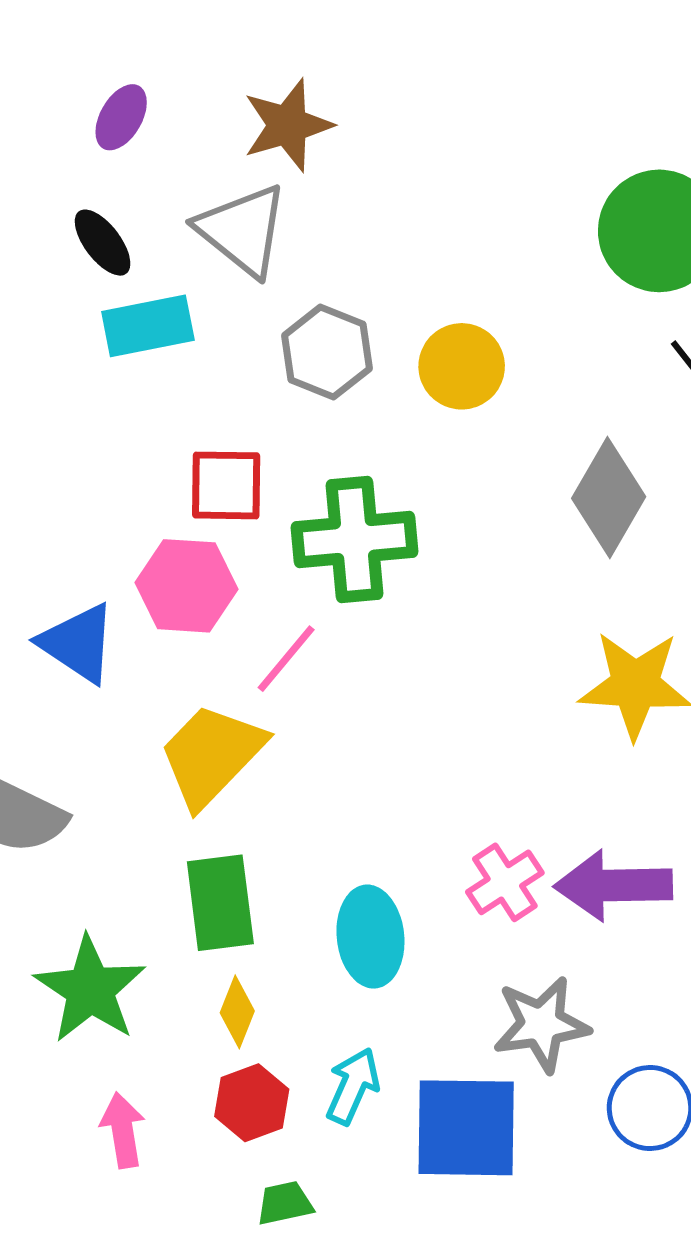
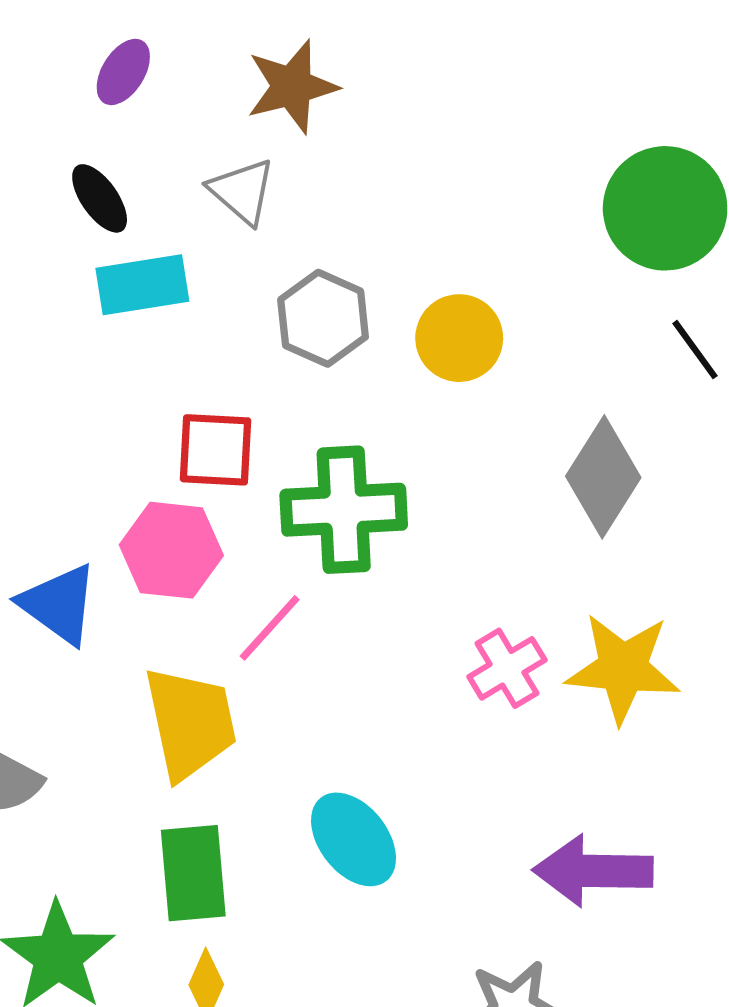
gray triangle: (243, 230) -> (242, 191), size x0.7
yellow trapezoid: (212, 755) -> (190, 723), turned 122
pink cross: (505, 882) -> (507, 668), moved
cyan ellipse: (370, 937) -> (353, 839), moved, turned -34

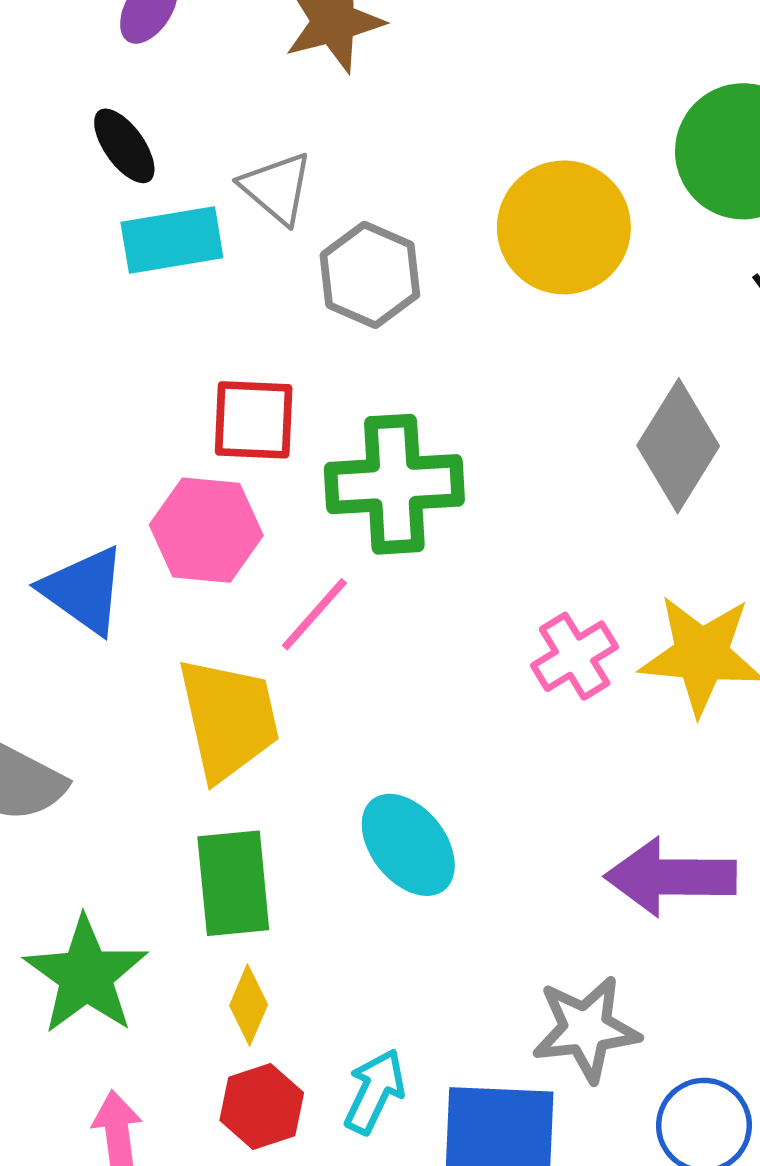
gray triangle: (242, 191) -> (277, 188), moved
yellow circle: (459, 338) -> (564, 227), moved, size x1.4

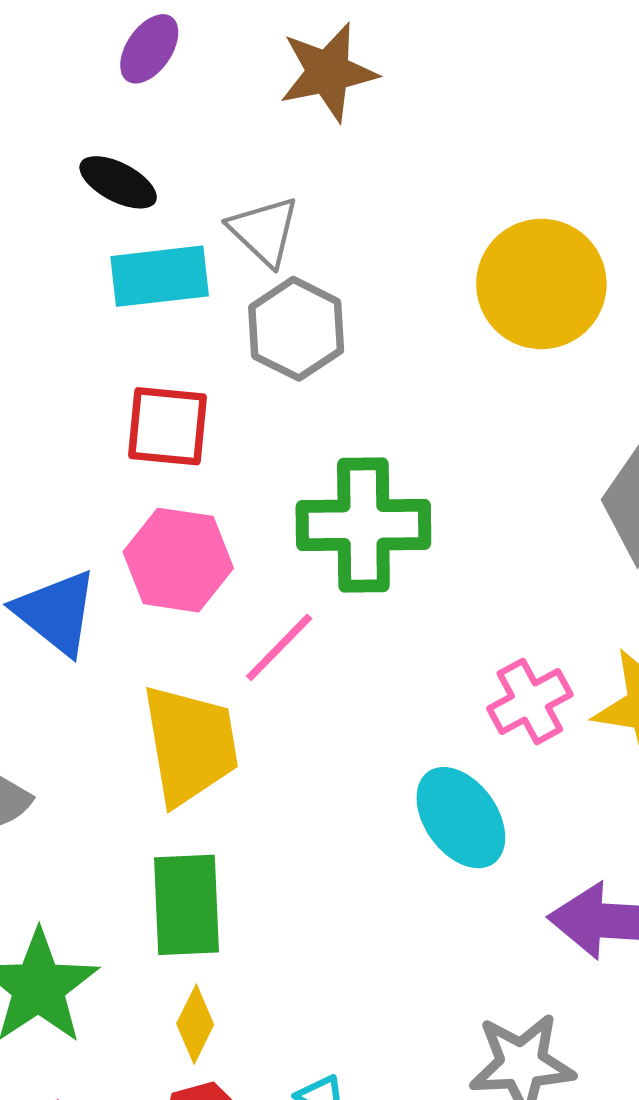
black ellipse: (124, 146) -> (118, 182), turned -30
gray hexagon: (370, 275) -> (296, 329), moved
red square: (254, 420) -> (168, 426), moved
cyan ellipse: (408, 845) -> (461, 818), moved

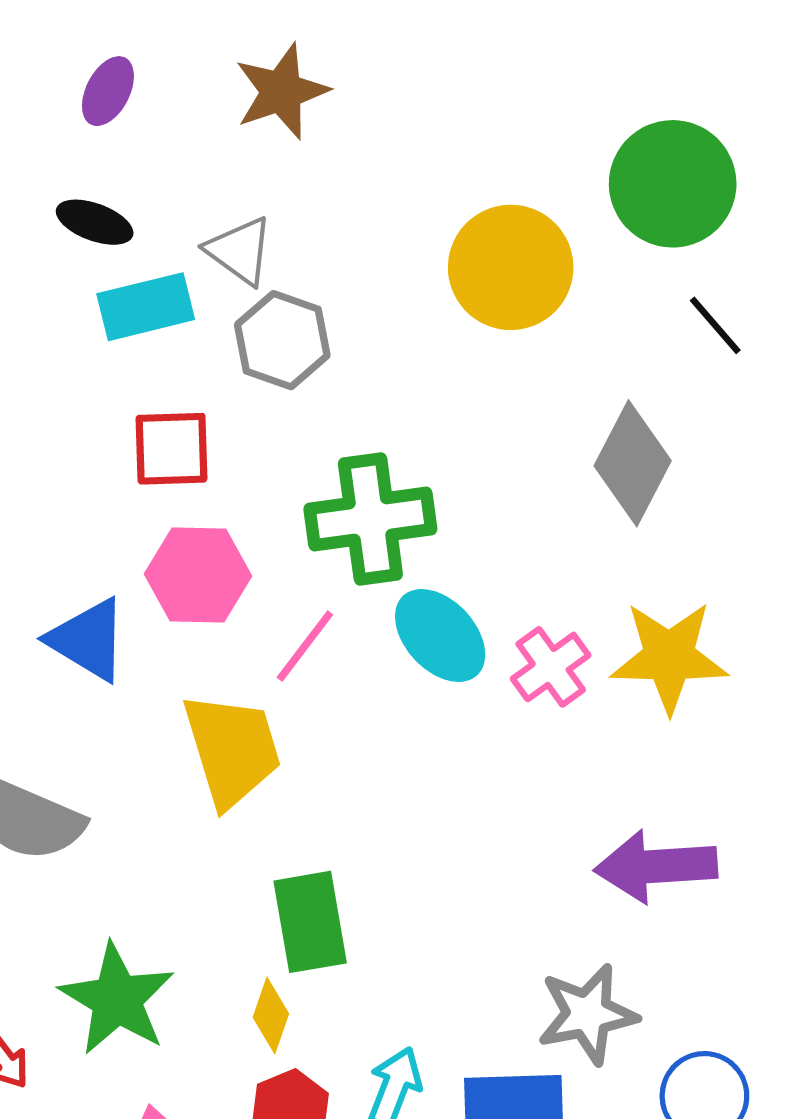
cyan ellipse: (461, 818) -> (440, 636), moved
green rectangle: (187, 905) -> (310, 922), moved

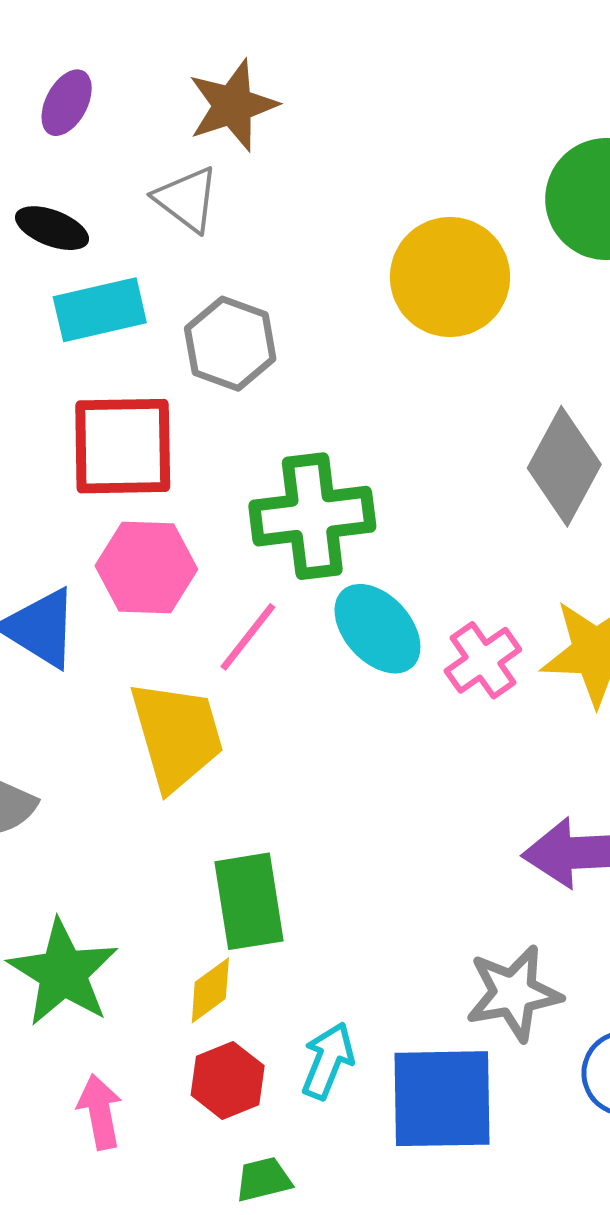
gray triangle: (240, 251) -> (187, 199), moved
red square: (172, 449) -> (123, 446), size x1.4
yellow diamond: (271, 1016) -> (210, 990), turned 34

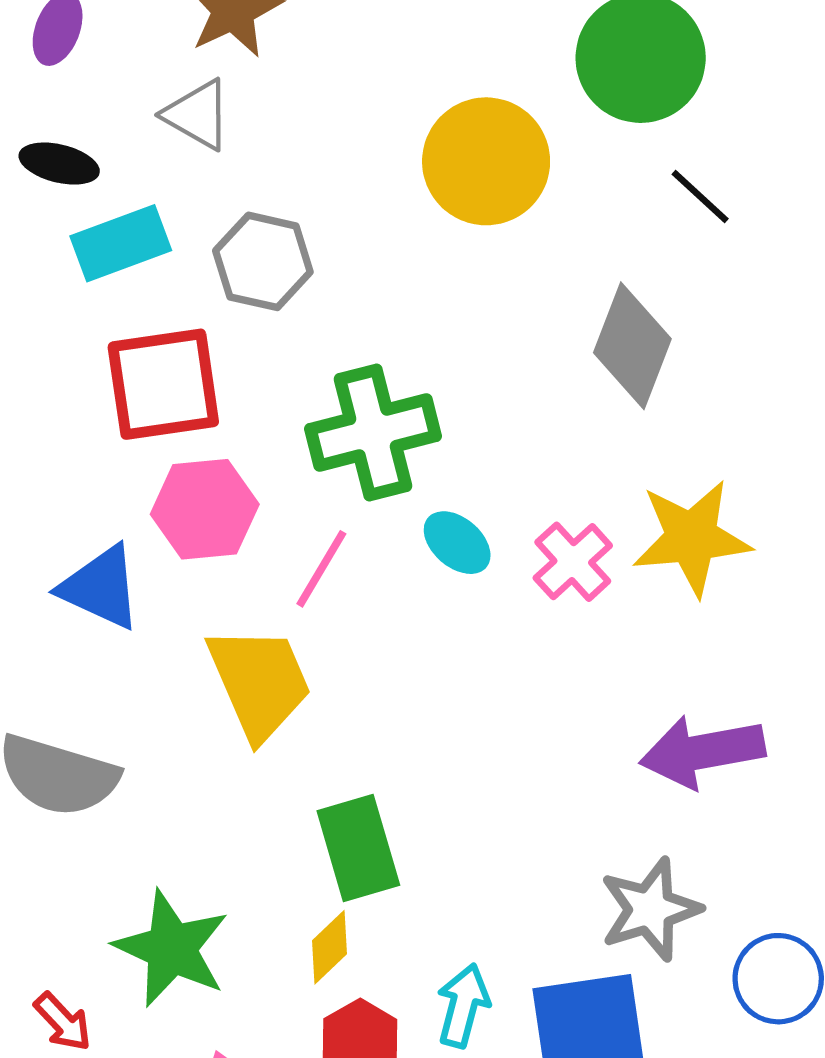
cyan ellipse: (377, 629) -> (457, 543), size x0.7

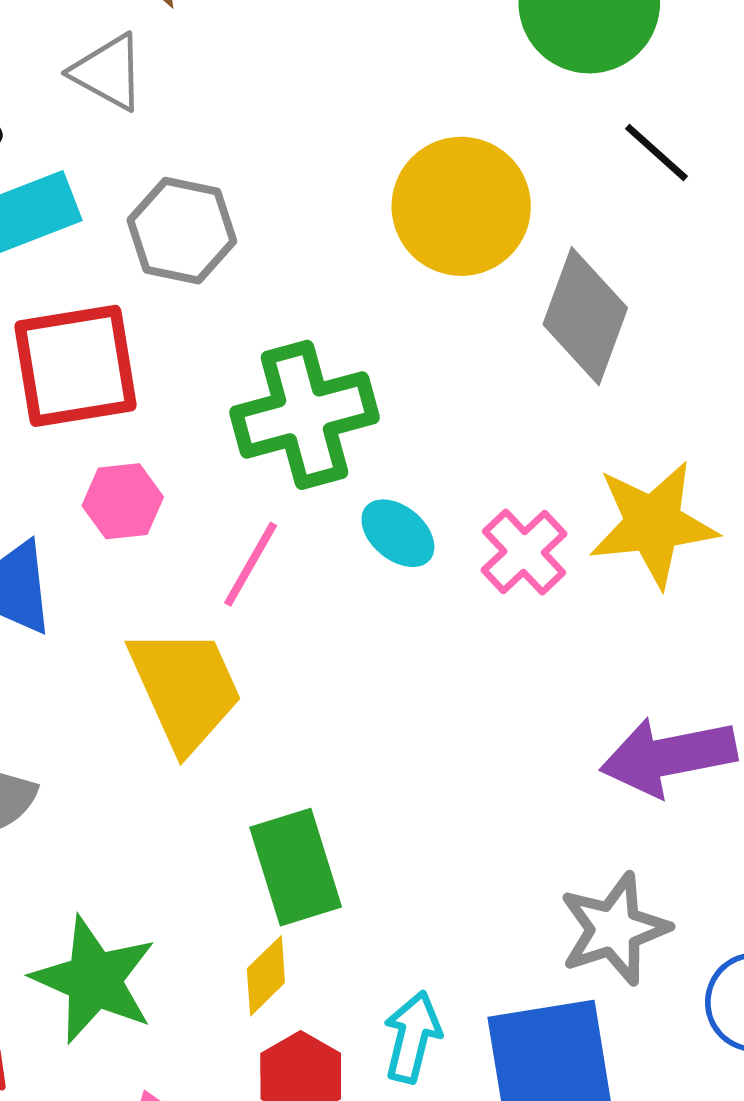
yellow circle: (486, 161) -> (461, 206), moved
pink hexagon: (205, 509) -> (123, 501), size x0.7

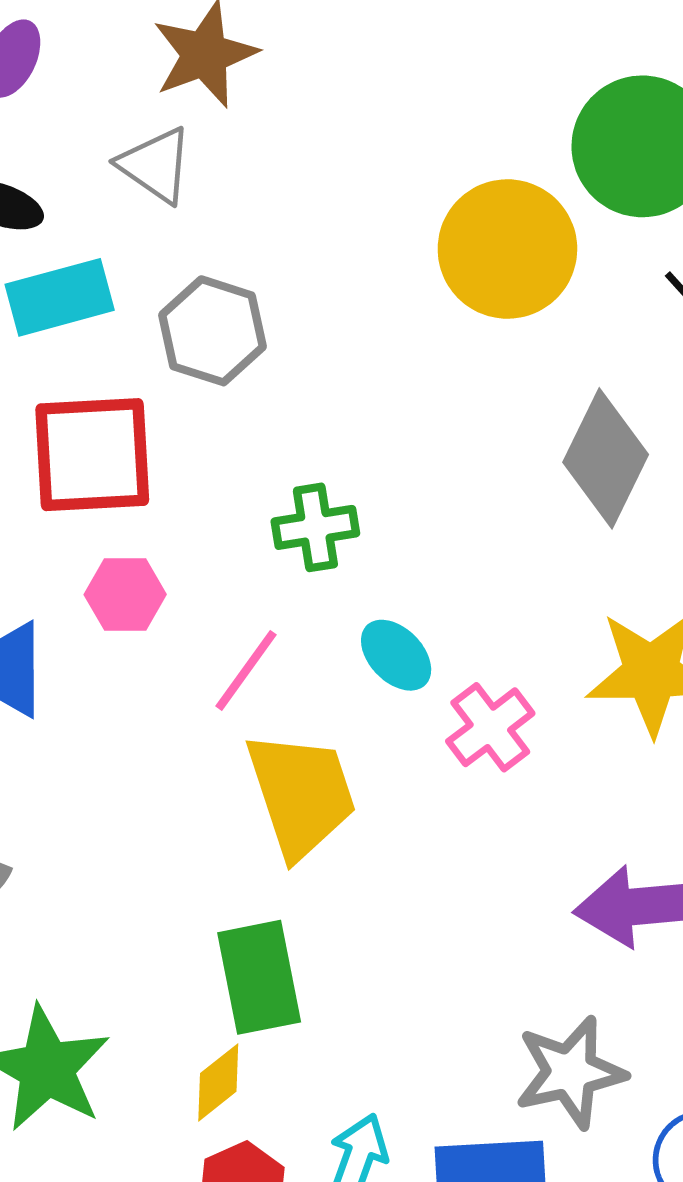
yellow circle: (461, 206) -> (507, 249), moved
green cross: (305, 415) -> (315, 527), size x0.6
pink cross: (524, 552) -> (490, 727), moved
yellow trapezoid: (185, 689) -> (301, 794), moved

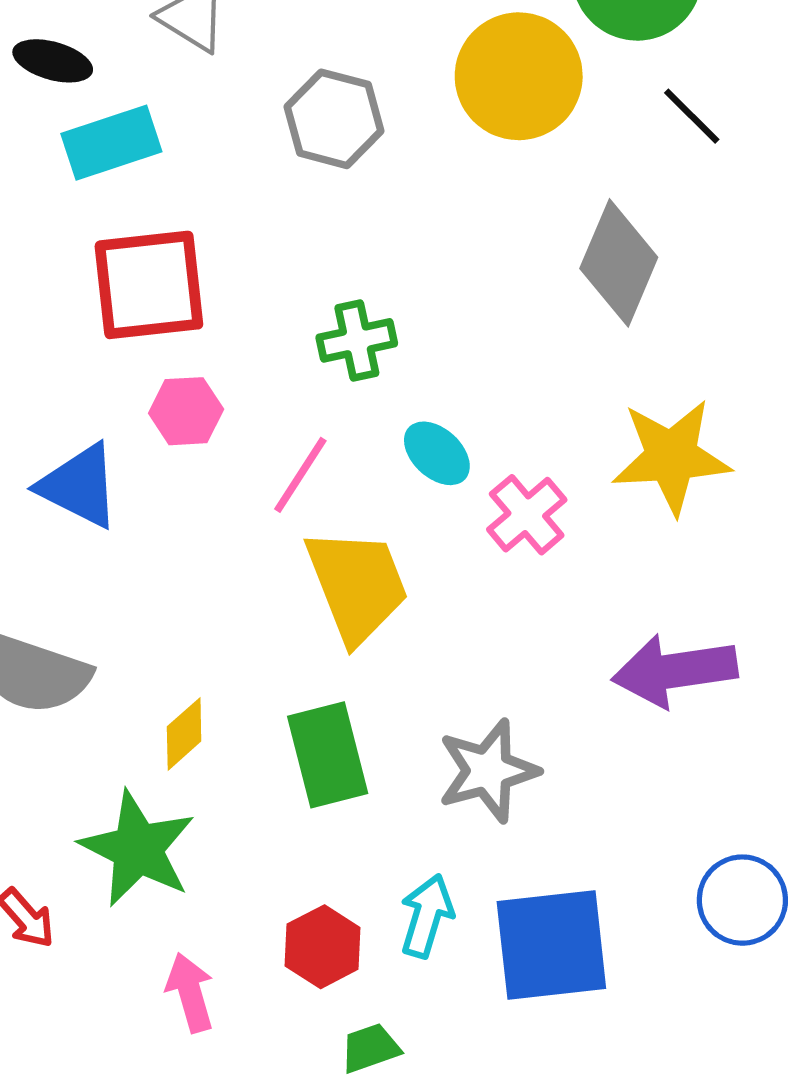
gray hexagon: (212, 331) -> (334, 119), moved
gray star: (570, 1072) -> (488, 771), moved
yellow diamond: (218, 1082) -> (184, 734), moved

